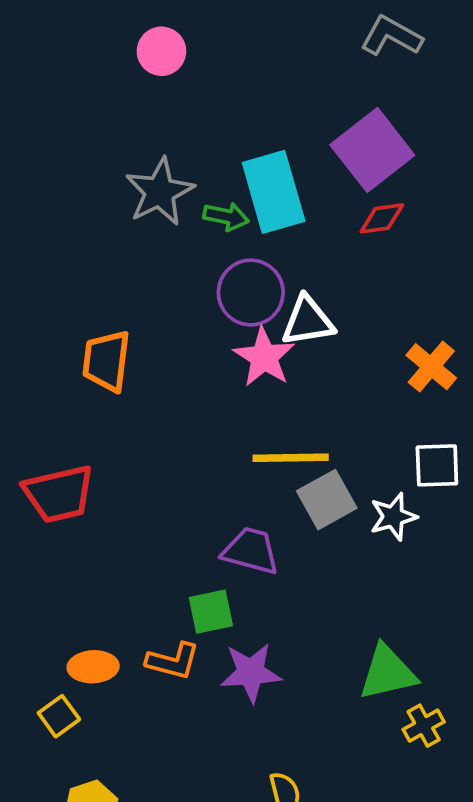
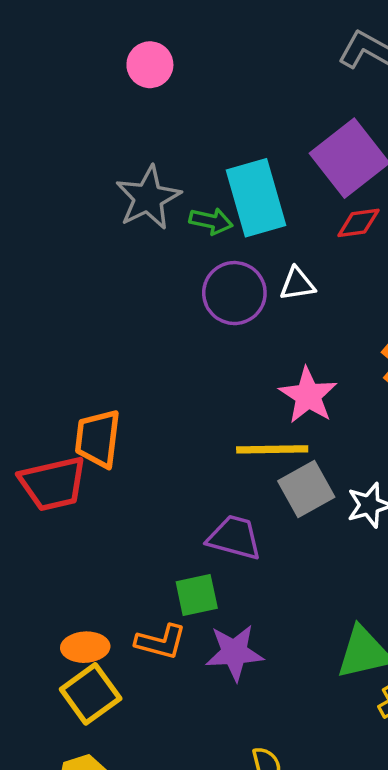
white triangle: (308, 321) -> (297, 284), moved, size x0.7
pink star: (264, 357) -> (308, 395), moved
orange trapezoid: (106, 361) -> (98, 439), moved
yellow square: (59, 716) -> (91, 694), moved, size x1.5

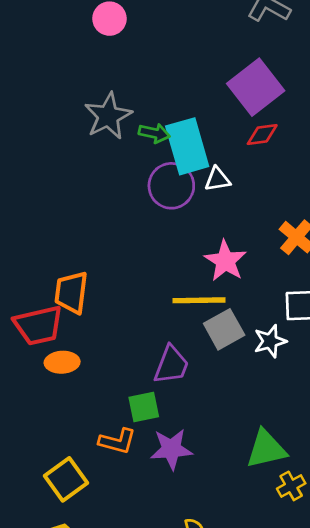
cyan rectangle: (256, 198) -> (187, 146), moved
purple trapezoid: (234, 537) -> (171, 365), turned 96
orange ellipse: (85, 647) -> (62, 362), moved

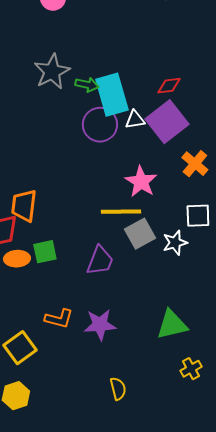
purple square: (256, 87) -> (167, 122), moved
green square: (144, 407) -> (45, 252), moved
yellow cross: (291, 486) -> (191, 369), moved

